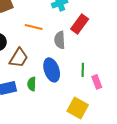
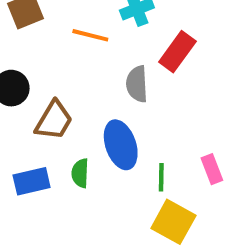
orange line: (34, 27) -> (90, 35), moved
green line: (83, 70) -> (161, 177), moved

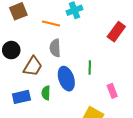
red rectangle: (177, 52) -> (116, 32), moved
gray semicircle: (137, 84) -> (55, 48), moved
green line: (161, 177) -> (90, 67), moved

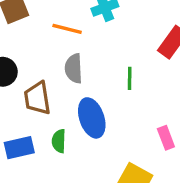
brown trapezoid: (33, 66) -> (37, 98), turned 140
green line: (90, 67) -> (130, 78), moved

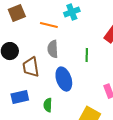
green semicircle: (59, 141) -> (48, 105), moved

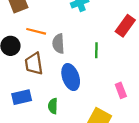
orange line: (49, 25) -> (36, 31), moved

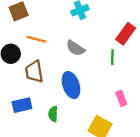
gray semicircle: (58, 44) -> (75, 48), moved, turned -54
green line: (96, 50) -> (112, 57), moved

